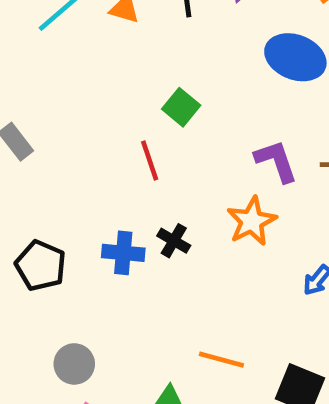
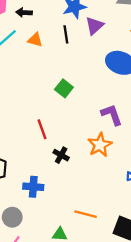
red line: (150, 161) -> (42, 129), moved
blue cross: (123, 253) -> (33, 187), moved

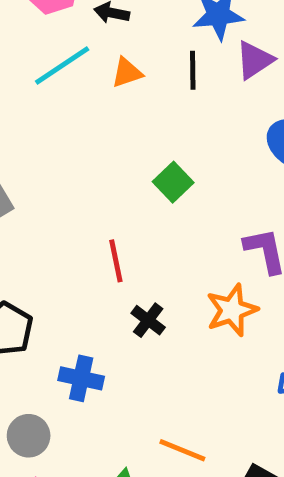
orange triangle: (35, 40) -> (127, 73), turned -42

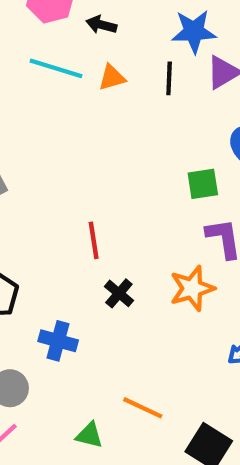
cyan line: (62, 66) -> (56, 68), turned 48
green square: (173, 182) -> (203, 184), moved, turned 32

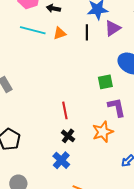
red line: (94, 240) -> (65, 110), moved
blue cross: (58, 341) -> (61, 160), moved, turned 30

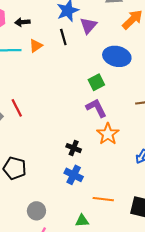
purple L-shape: (117, 107) -> (96, 108), moved
red line: (65, 110) -> (17, 108), moved

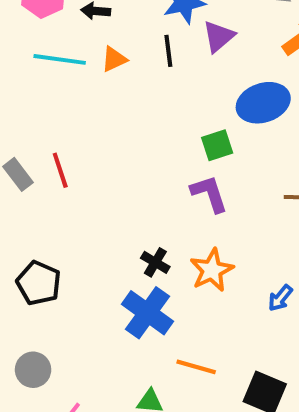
blue ellipse: (117, 56) -> (263, 103), turned -40
orange star: (108, 134) -> (212, 270), moved
blue cross: (74, 175) -> (148, 313), size x1.4
gray circle: (36, 211) -> (33, 370), moved

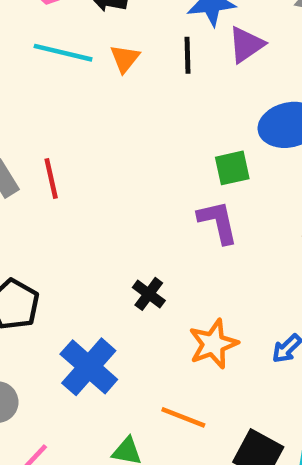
orange triangle: (114, 59) -> (125, 59), turned -32
orange star: (212, 270) -> (213, 344), moved
blue cross: (148, 313) -> (89, 367), moved

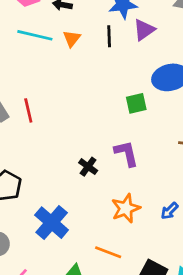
purple L-shape: (218, 222) -> (126, 153), moved
black cross: (149, 294) -> (88, 167), moved

